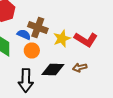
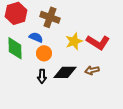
brown cross: (38, 28) -> (50, 17), moved
black arrow: (26, 80) -> (42, 76), moved, size x0.6

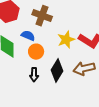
brown arrow: (92, 70) -> (84, 69), size x1.5
black diamond: (65, 72) -> (57, 71), turned -60

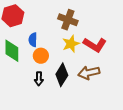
brown cross: (42, 16) -> (68, 20), moved
blue semicircle: (28, 36) -> (33, 40), turned -112

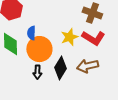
brown cross: (68, 20) -> (92, 13), moved
orange circle: (41, 56) -> (39, 49), size x1.6

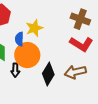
yellow star: (69, 37) -> (34, 28), moved
black arrow: (37, 72) -> (15, 70), moved

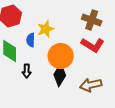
orange circle: (27, 55) -> (61, 56), moved
brown arrow: (75, 72) -> (91, 85), moved

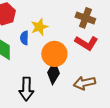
black arrow: (27, 71) -> (26, 89), moved, size x1.6

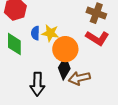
yellow star: (39, 27) -> (50, 33), moved, turned 30
brown arrow: (84, 83) -> (79, 78), moved

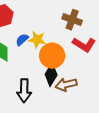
brown cross: (96, 13) -> (72, 20), moved
blue semicircle: (35, 33) -> (22, 40), turned 48

